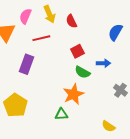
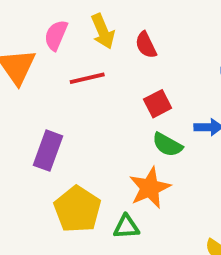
purple rectangle: (26, 64) -> (48, 151), moved
yellow pentagon: (15, 105) -> (77, 209), moved

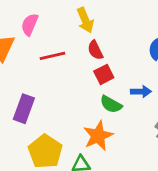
yellow arrow: (103, 31) -> (85, 20), moved
red semicircle: (146, 45) -> (95, 50), moved

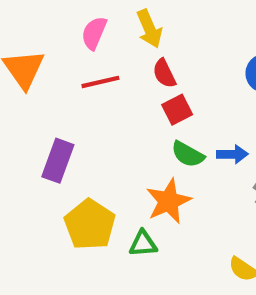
pink semicircle: (30, 24) -> (94, 33), moved
blue arrow: (141, 92) -> (232, 154), moved

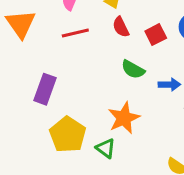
red square: (177, 110) -> (156, 35), moved
green semicircle: (188, 154) -> (133, 69), moved
green triangle: (143, 244) -> (106, 148), turned 40

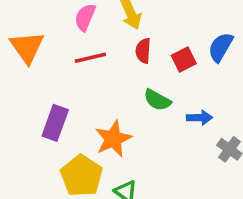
red semicircle: (121, 27) -> (143, 51), turned 30
orange star: (124, 118) -> (113, 139), moved

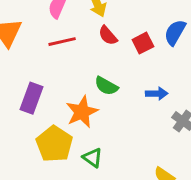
red semicircle: (143, 51) -> (108, 35), turned -45
green semicircle: (157, 100) -> (106, 86), moved

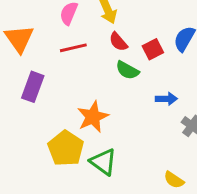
green semicircle: (106, 86) -> (127, 70), moved
purple rectangle: (31, 98) -> (33, 87), moved
green triangle: (93, 158) -> (103, 162), size x1.4

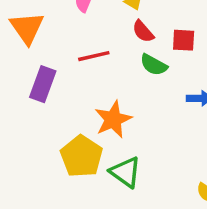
red line: (73, 48) -> (94, 56), moved
red square: (153, 49) -> (184, 40), turned 30

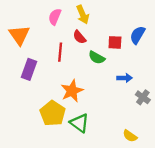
red semicircle: (143, 31) -> (79, 37), moved
red line: (94, 56) -> (60, 52), turned -72

